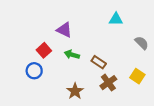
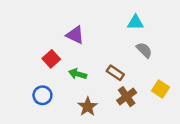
gray semicircle: (142, 43) -> (144, 50), moved
green arrow: (72, 55) -> (78, 74), moved
blue circle: (34, 71) -> (42, 95), moved

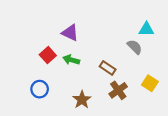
cyan triangle: (135, 22) -> (146, 29), moved
green arrow: (78, 74) -> (71, 60), moved

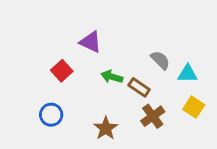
cyan triangle: (146, 29) -> (188, 74), moved
gray semicircle: (135, 47) -> (160, 60), moved
green arrow: (71, 60) -> (112, 77), moved

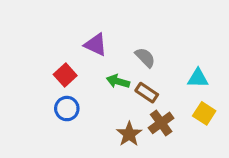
gray semicircle: (160, 60) -> (145, 57), moved
blue circle: (51, 115) -> (67, 109), moved
brown star: (106, 128) -> (129, 134), moved

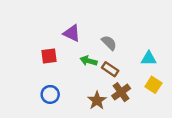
red square: (65, 75) -> (49, 56), turned 35
blue circle: (67, 109) -> (50, 94), moved

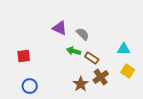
gray semicircle: (109, 43) -> (83, 34), moved
red square: (49, 56) -> (24, 56), moved
blue circle: (50, 94) -> (30, 86), moved

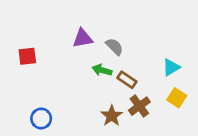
purple triangle: (60, 28) -> (83, 38), turned -35
cyan triangle: (124, 49) -> (171, 67), turned -32
red square: (24, 56) -> (27, 56), moved

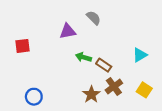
gray semicircle: (114, 47) -> (94, 18), moved
yellow square: (177, 98) -> (144, 90), moved

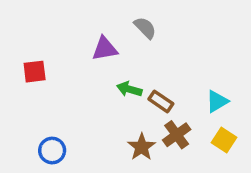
cyan triangle: (140, 55) -> (217, 101), moved

